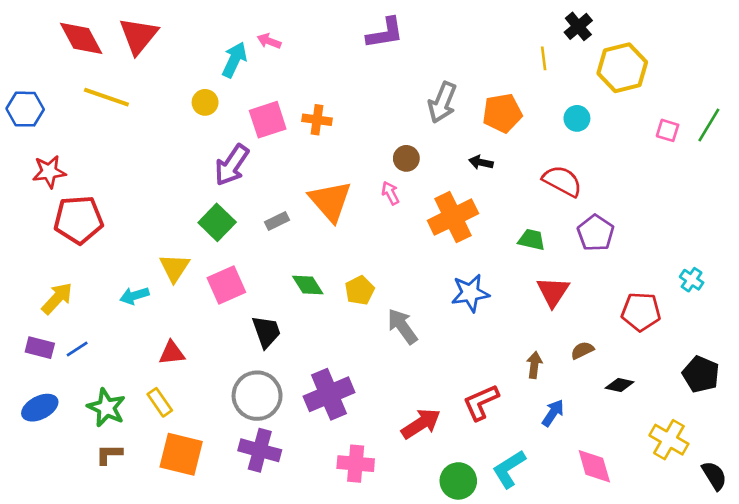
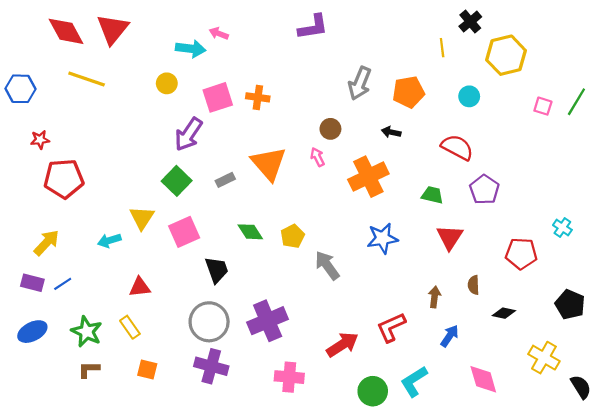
cyan arrow: (234, 60) -> (191, 49), turned 72
red star: (49, 172) -> (40, 140), size x0.7
brown semicircle: (582, 350) -> (474, 285), turned -66
orange square: (181, 454) -> (147, 369), size x0.6

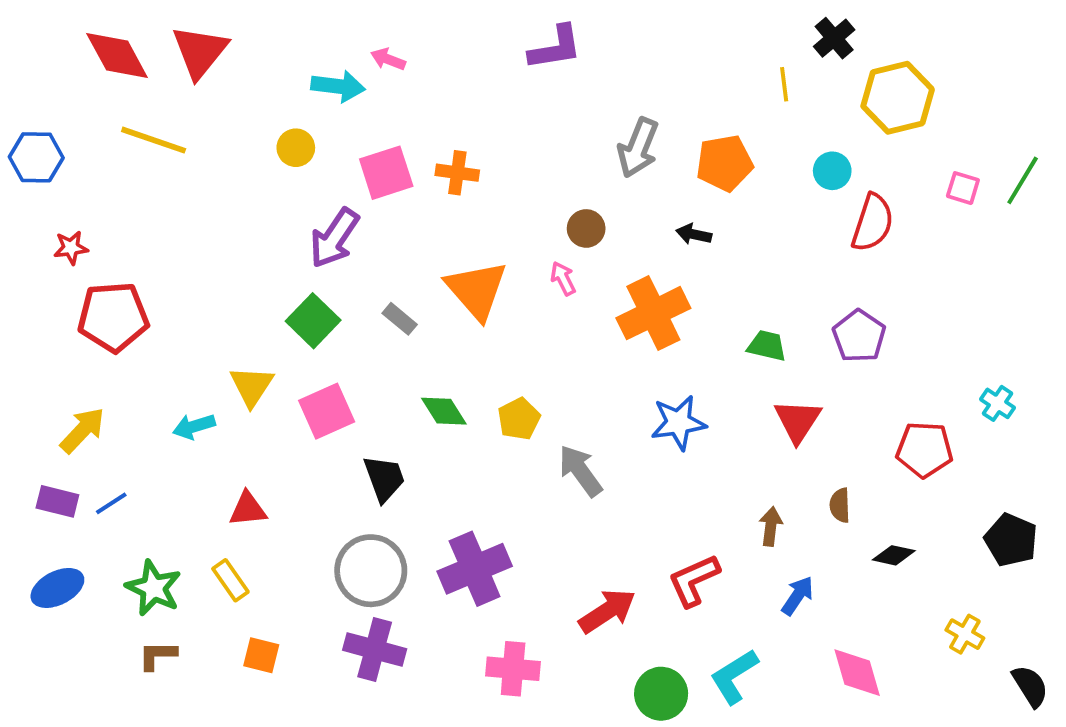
red semicircle: (457, 147) -> (873, 223), moved, turned 80
gray rectangle: (225, 180) -> (400, 319), turned 66
yellow cross: (544, 358) -> (965, 634), size x0.7

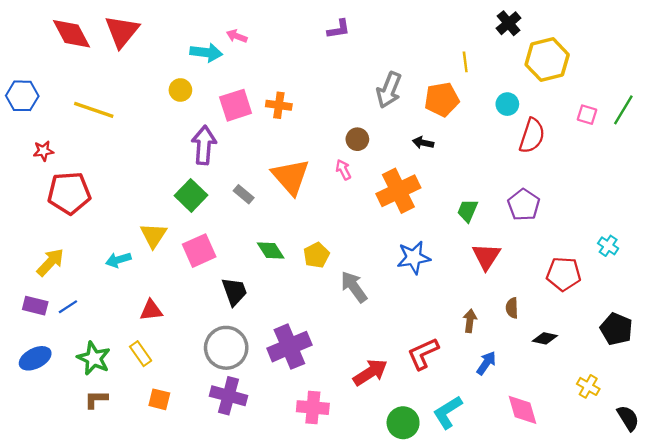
purple L-shape: (555, 48) -> (339, 29), size x0.7
yellow line: (784, 84) -> (465, 62), moved
yellow line: (154, 140) -> (94, 110), moved
purple arrow: (334, 238) -> (204, 145), turned 150
green trapezoid: (767, 346) -> (468, 211), turned -80

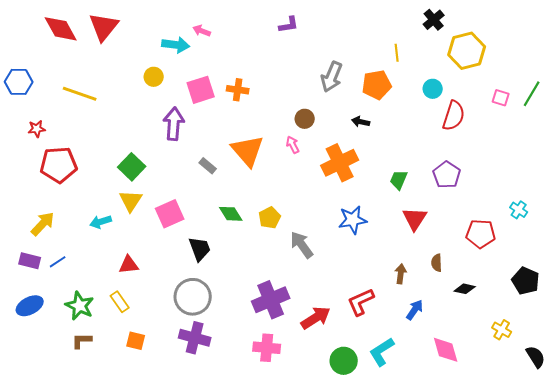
green square: (191, 195) -> (132, 167), moved
purple cross: (289, 347) -> (271, 300), moved

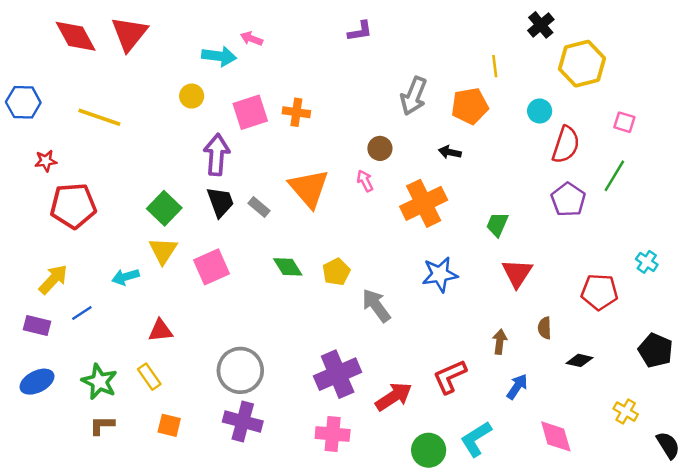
green line: (532, 94) -> (614, 176), moved
purple pentagon: (447, 175) -> (568, 200), moved
black trapezoid: (200, 249) -> (220, 202), moved
blue line: (58, 262) -> (82, 313), moved

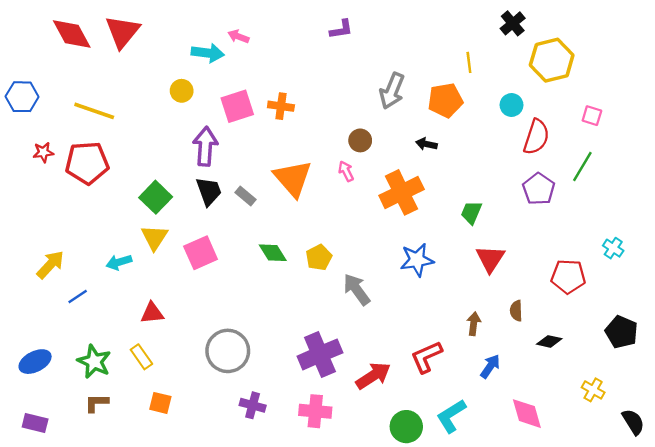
red pentagon: (73, 206) -> (87, 163), moved
purple rectangle: (37, 325) -> (35, 423), moved
purple cross: (243, 422) -> (253, 405), moved, size x0.7

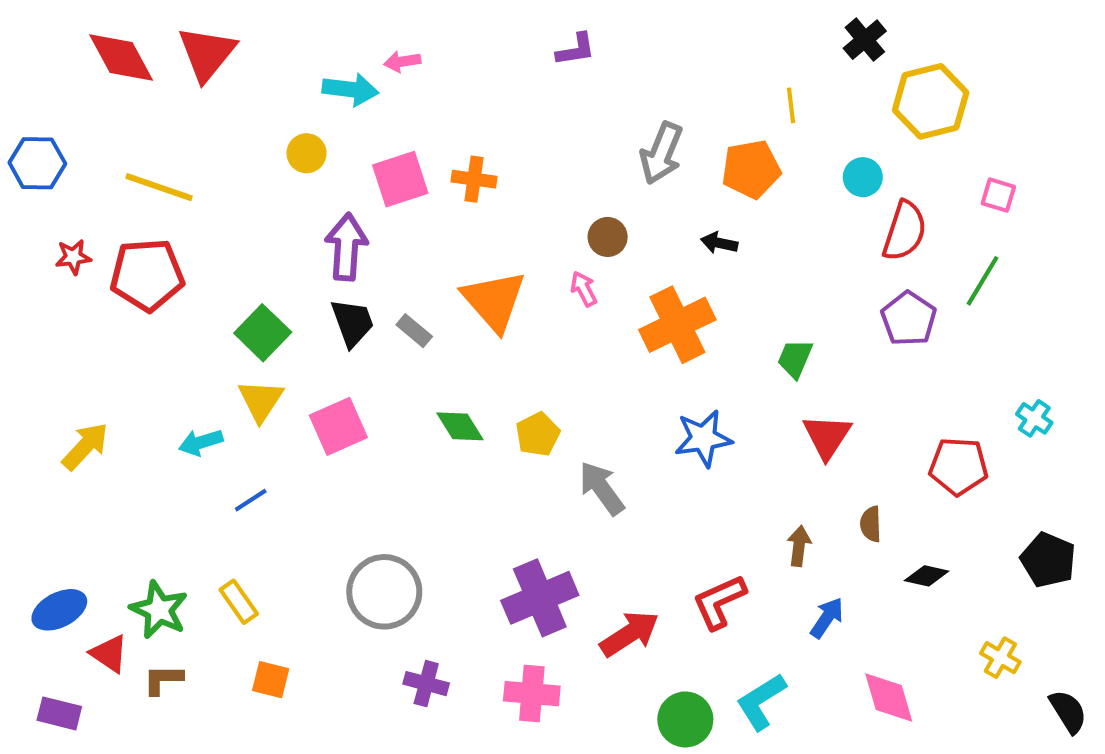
pink arrow: (238, 36) -> (402, 62), turned -30
blue line: (78, 297) -> (251, 500), moved
red triangle: (152, 313) -> (109, 654), moved, turned 40

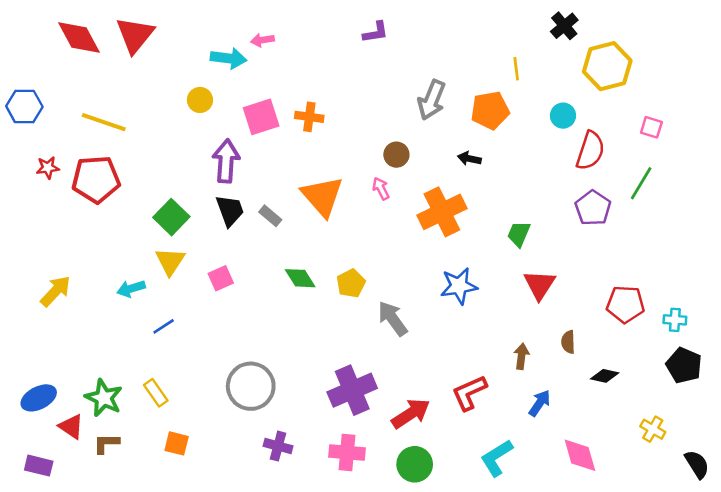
cyan cross: (1034, 418) -> (675, 320), moved, turned -30
pink square: (338, 426) -> (221, 278), size x0.7
green circle: (685, 719) -> (415, 464), moved

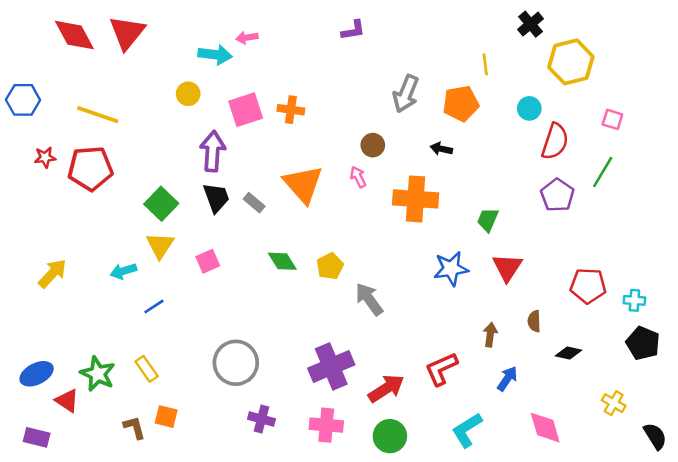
orange cross: (442, 212) -> (416, 199), turned 30
blue star: (459, 286) -> (451, 269), moved
brown L-shape: (106, 443) -> (134, 428), moved, turned 75

